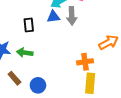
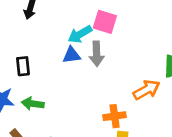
black rectangle: (29, 25) -> (23, 66), moved

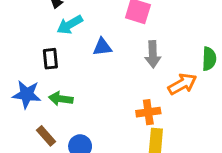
cyan arrow: (80, 34) -> (70, 25), moved
gray arrow: (97, 54) -> (153, 54), moved

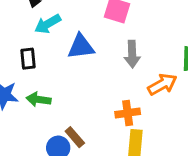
blue triangle: (102, 47) -> (81, 47), size x1.4
brown rectangle: (46, 136) -> (75, 137), moved

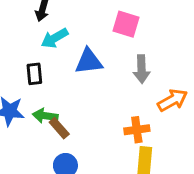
brown rectangle: (75, 137) -> (59, 128), moved

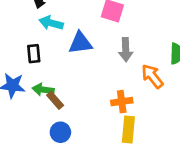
cyan arrow: (55, 38) -> (51, 23), turned 45
orange arrow: (173, 100) -> (152, 76), turned -100

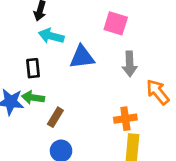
green arrow: (43, 90) -> (33, 98), moved
brown rectangle: (55, 100) -> (55, 117), turned 72

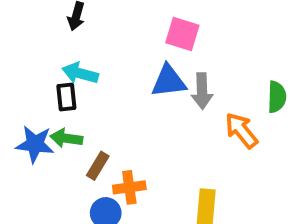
cyan arrow: (51, 36) -> (80, 73), moved
blue triangle: (82, 57) -> (169, 81), moved
orange cross: (125, 119) -> (129, 187), moved

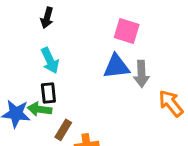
cyan arrow: (80, 73) -> (50, 61), turned -130
black rectangle: (66, 97) -> (48, 93), moved

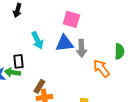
cyan arrow: (50, 61) -> (37, 40), moved
brown rectangle: (63, 130) -> (39, 86), moved

